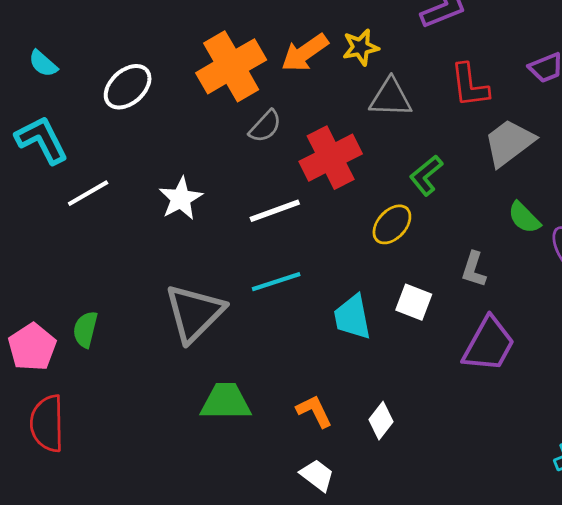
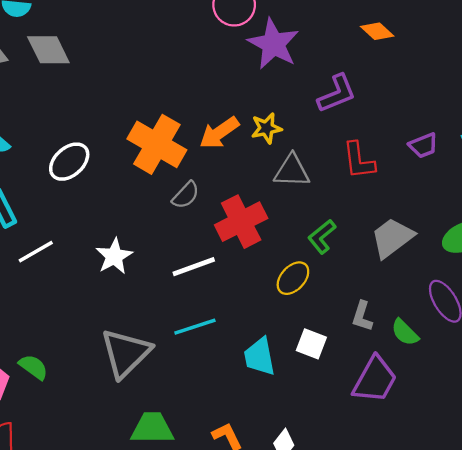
orange cross: (231, 66) -> (157, 144), turned -30
gray trapezoid: (509, 143) -> (392, 238), moved
green semicircle: (524, 218) -> (405, 332), moved
green semicircle: (85, 329) -> (33, 367), turned 112

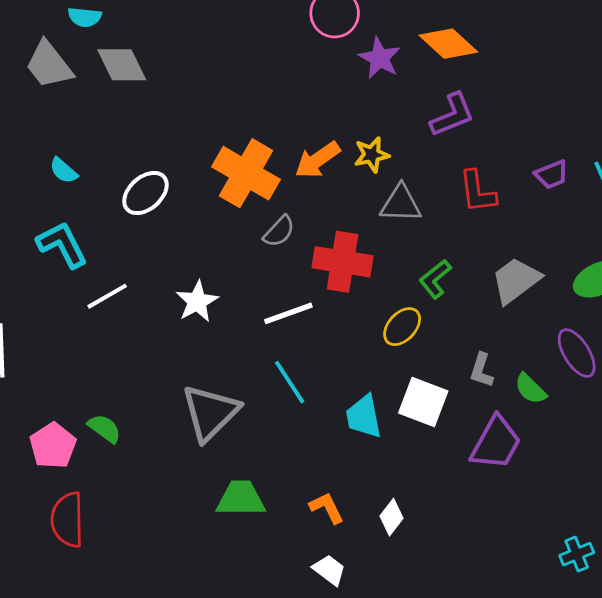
orange diamond: (377, 31) -> (448, 44), moved, size x1.5
purple star: (273, 44) -> (380, 58), size x0.7
red cross: (241, 222) -> (343, 262), turned 36
cyan line: (195, 327) -> (290, 382), turned 75
white square: (311, 344) -> (423, 402), size x1.4

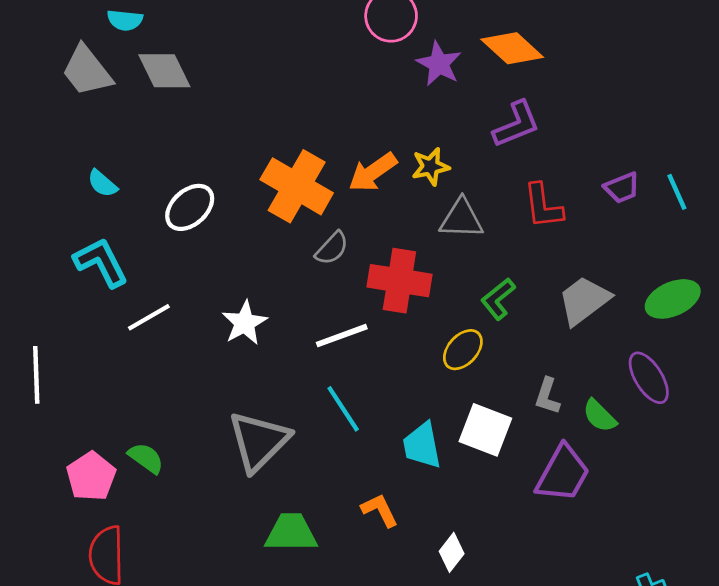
orange L-shape: (327, 508) -> (380, 510), moved

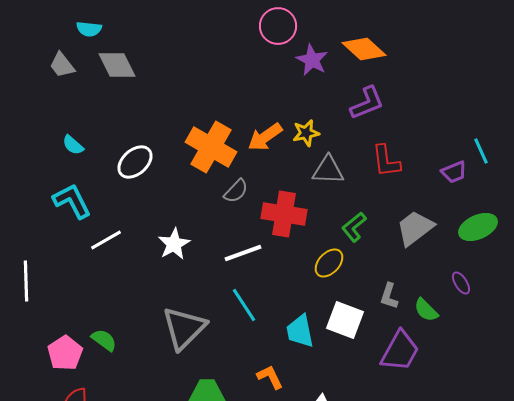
gray trapezoid: (87, 71) -> (62, 65), size x0.7
purple trapezoid: (622, 188) -> (454, 172), moved
purple ellipse: (649, 378) -> (461, 283), size x0.6

